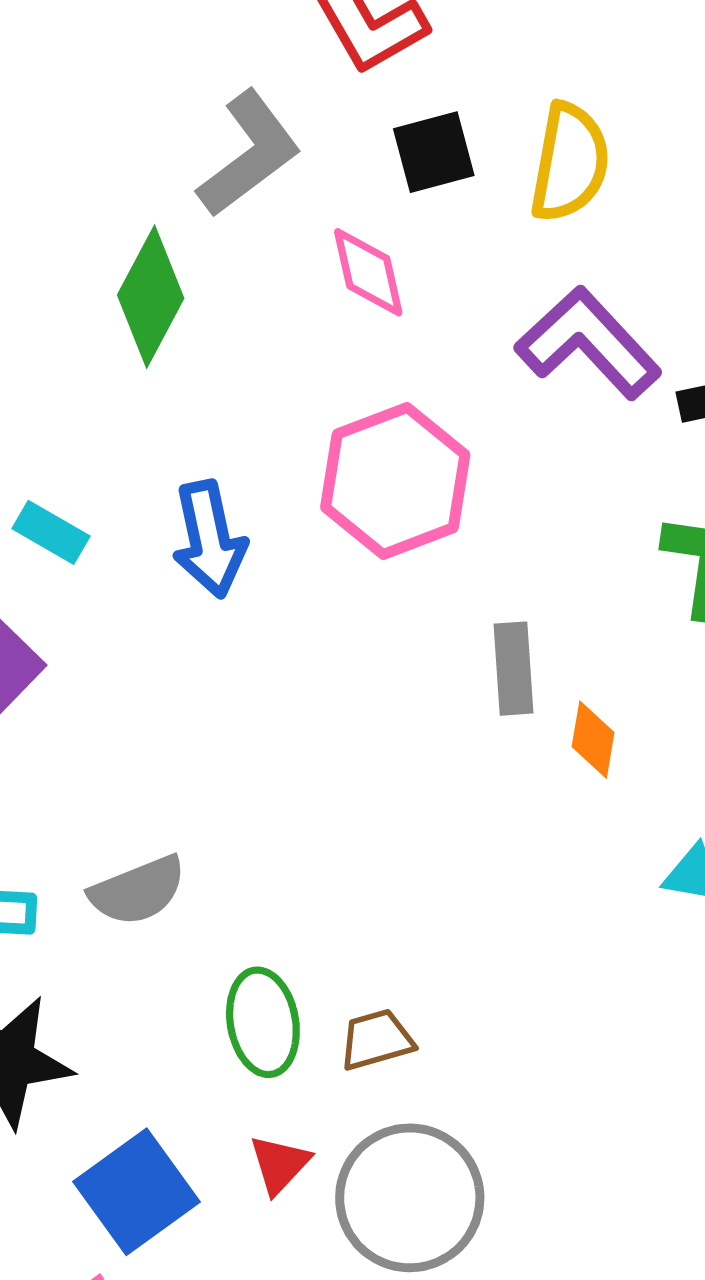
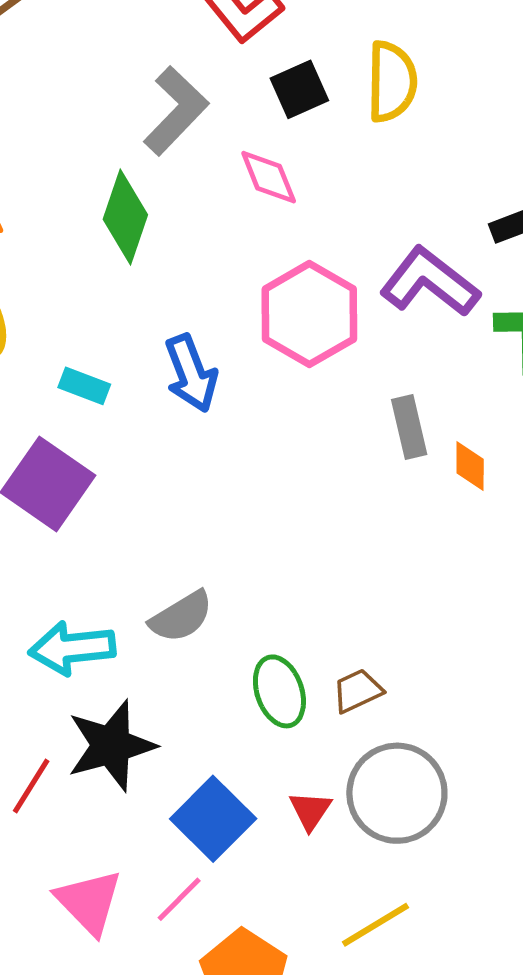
purple L-shape: (588, 343) -> (430, 282), moved
red triangle: (279, 1164) -> (310, 811), moved

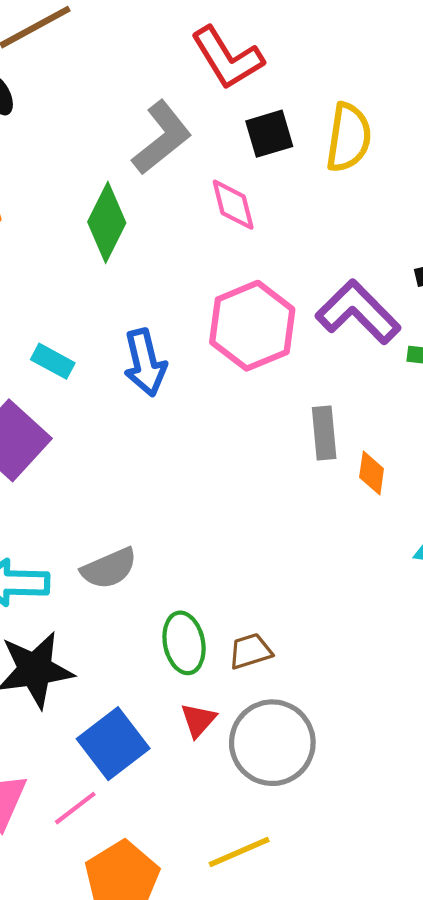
red triangle: (310, 811) -> (198, 720), moved

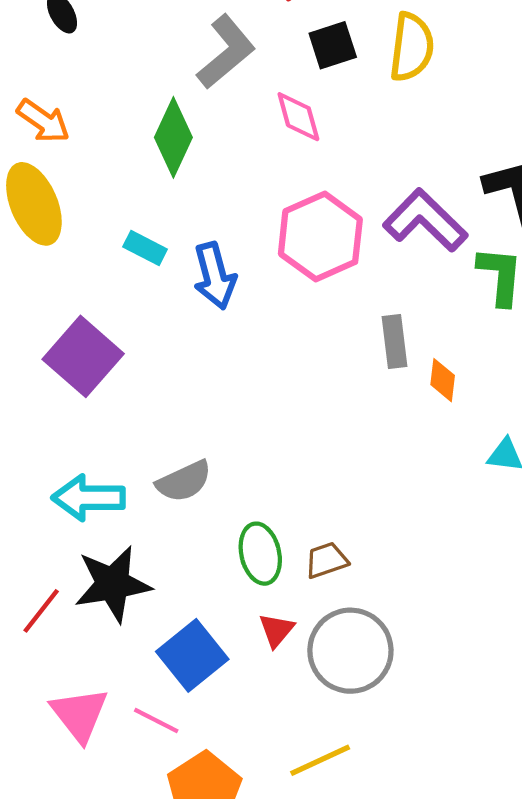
cyan rectangle: (53, 361) -> (145, 248), moved
pink line: (75, 808) -> (156, 720), turned 66

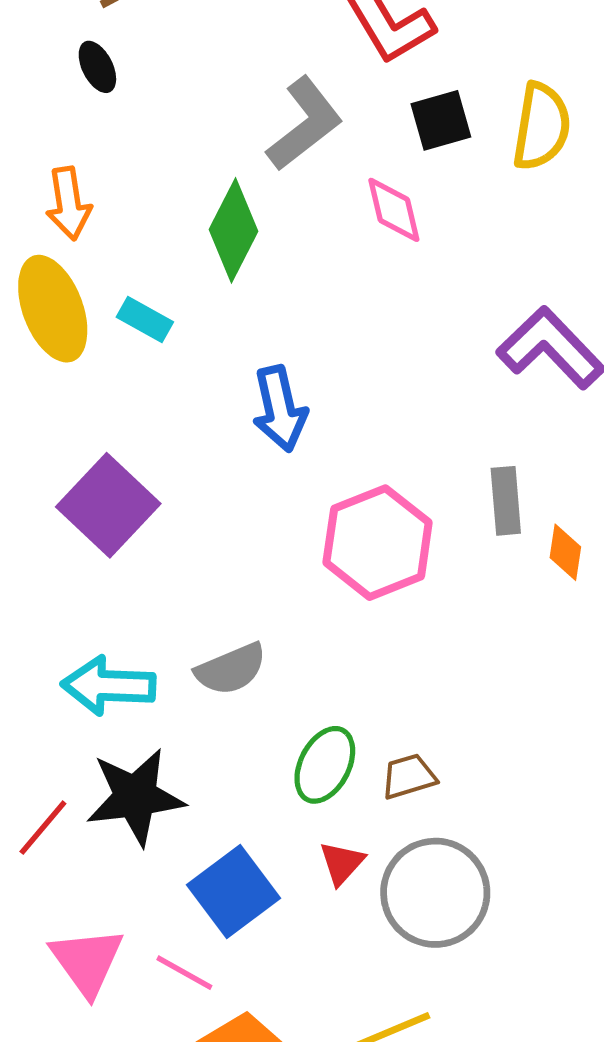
orange arrow: (43, 121) -> (69, 203), turned 44
pink hexagon: (320, 237) -> (378, 543), moved
cyan rectangle: (145, 248) -> (145, 319), moved
green ellipse: (260, 554) -> (325, 765), turned 38

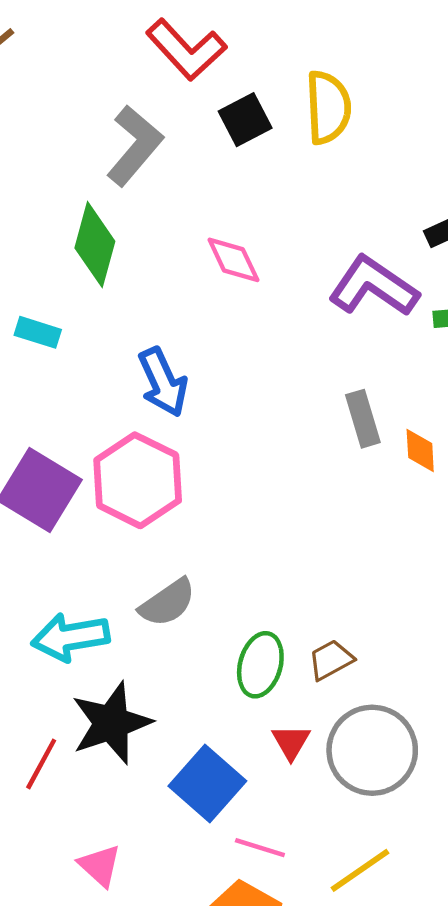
pink diamond: (394, 210) -> (233, 260), moved
pink hexagon: (378, 543) -> (138, 480), moved
pink triangle: (87, 961) -> (100, 866), size x0.7
pink line: (184, 973) -> (260, 848), moved

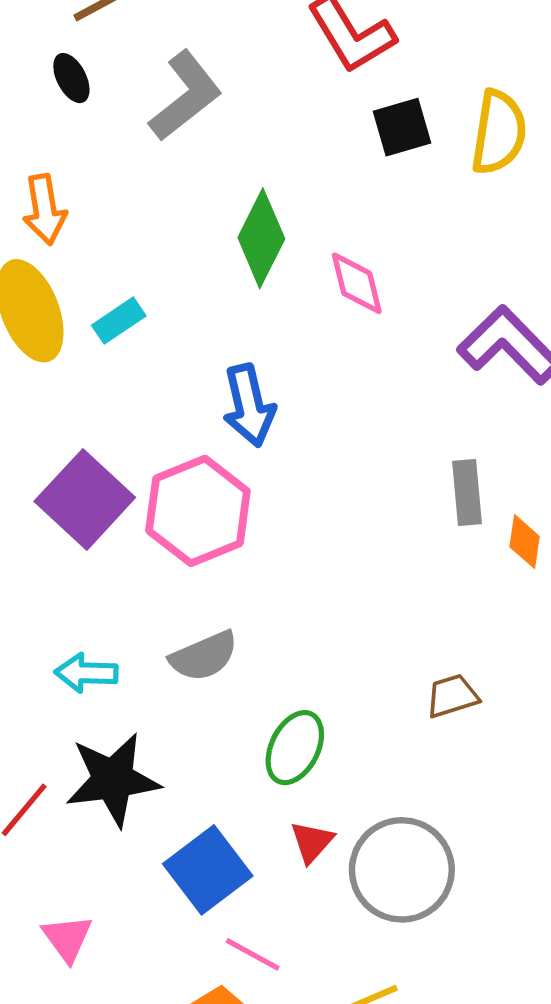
gray L-shape: (135, 146) -> (185, 96), moved
green diamond: (95, 245) -> (261, 238), moved
cyan rectangle: (38, 332) -> (119, 321), turned -63
cyan arrow: (71, 637) -> (86, 673), size x0.7
brown trapezoid: (331, 660) -> (452, 696), moved

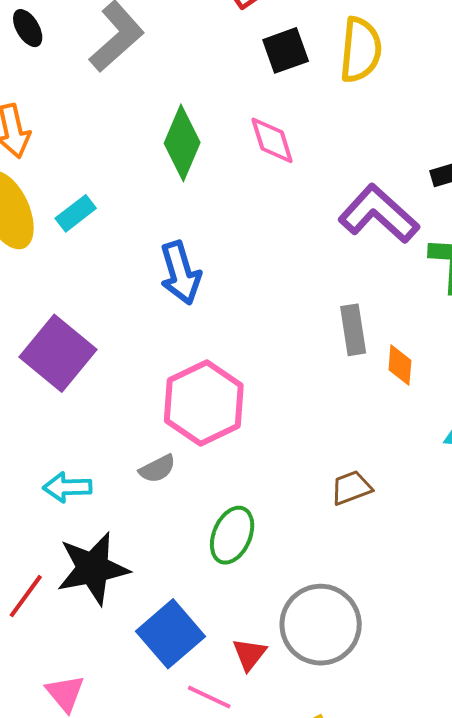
pink diamond: (357, 283) -> (272, 140), moved
pink hexagon: (198, 511) -> (204, 403), moved
gray semicircle: (204, 656) -> (157, 469), size x0.7
red triangle: (312, 842) -> (249, 654), moved

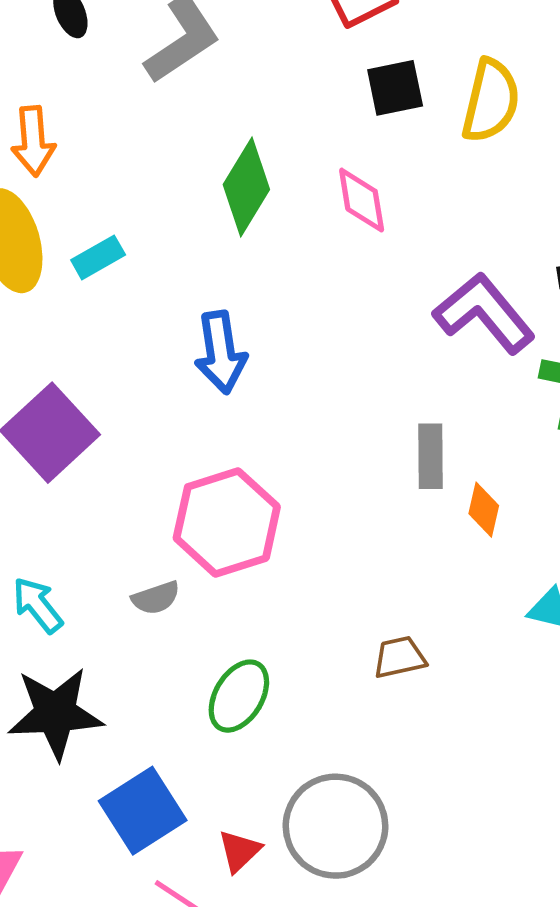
cyan arrow: (67, 487) -> (38, 605), turned 45

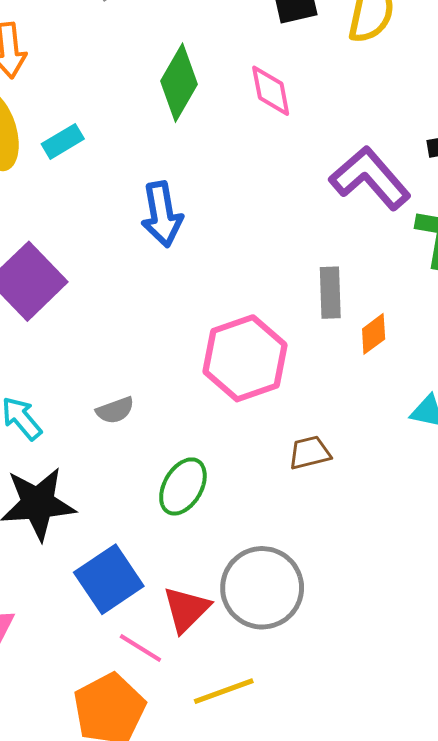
orange diamond: (484, 510) -> (374, 334), turned 42
pink hexagon: (227, 522) -> (245, 358), moved
red triangle: (239, 851) -> (186, 609), size x1.4

